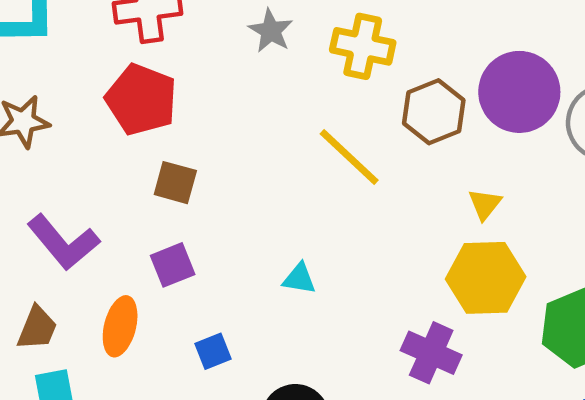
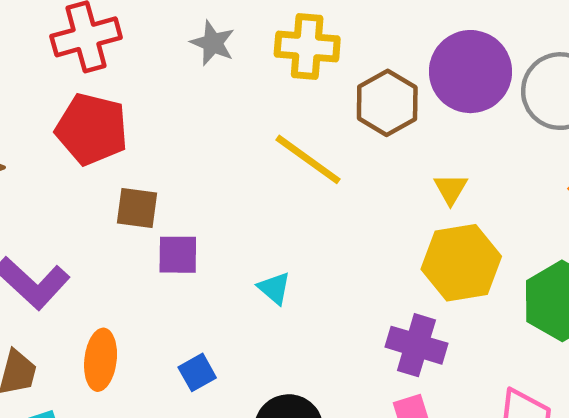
purple square: (173, 265) -> (178, 255), moved, turned 30
cyan triangle: (299, 279) -> (274, 288), turned 39

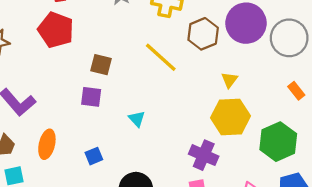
brown square: (137, 208) -> (101, 65), moved

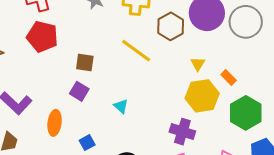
orange rectangle: (296, 91) -> (229, 77), moved
purple square: (91, 97) -> (79, 91), turned 30
orange ellipse: (47, 144) -> (55, 123), moved

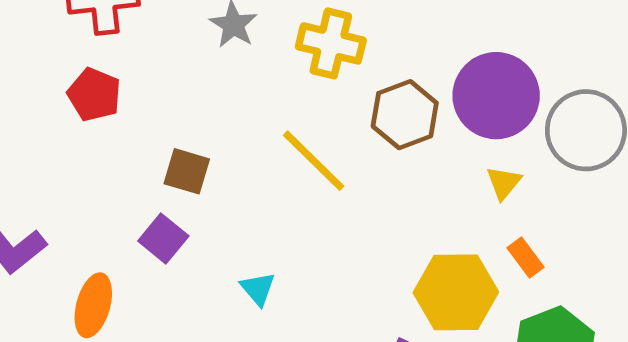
red pentagon: (42, 37) -> (94, 95), size x0.7
yellow triangle: (198, 64) -> (504, 183), moved

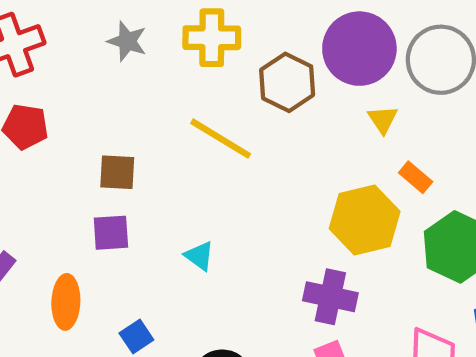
purple square: (163, 239) -> (111, 233), turned -30

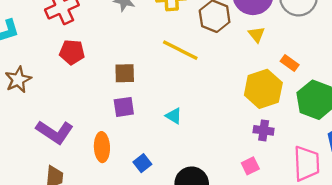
yellow triangle: (383, 119) -> (257, 34), moved
purple cross: (330, 297) -> (264, 130), moved, size x0.7

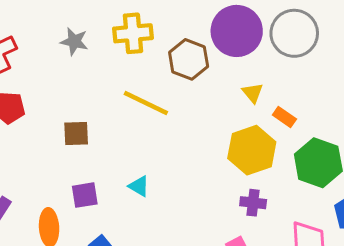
yellow triangle: (257, 34) -> (253, 93), moved
purple square: (124, 107) -> (85, 195), moved

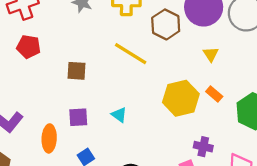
orange rectangle: (284, 117) -> (214, 94), moved
yellow hexagon: (252, 150) -> (181, 98), moved
purple cross: (253, 203) -> (203, 147), moved

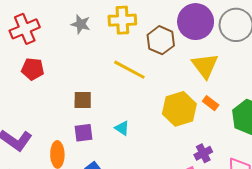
yellow triangle: (211, 54) -> (205, 66), size x1.8
brown square: (77, 71) -> (83, 100), moved
purple cross: (203, 147) -> (203, 153), turned -36

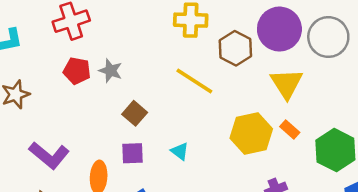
gray star: (81, 24) -> (111, 71), moved
brown square: (83, 100) -> (135, 113), turned 36

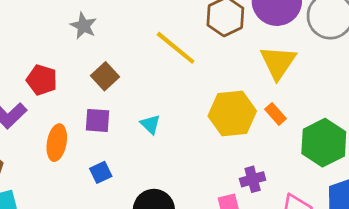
red pentagon: (77, 71) -> (42, 80), moved

